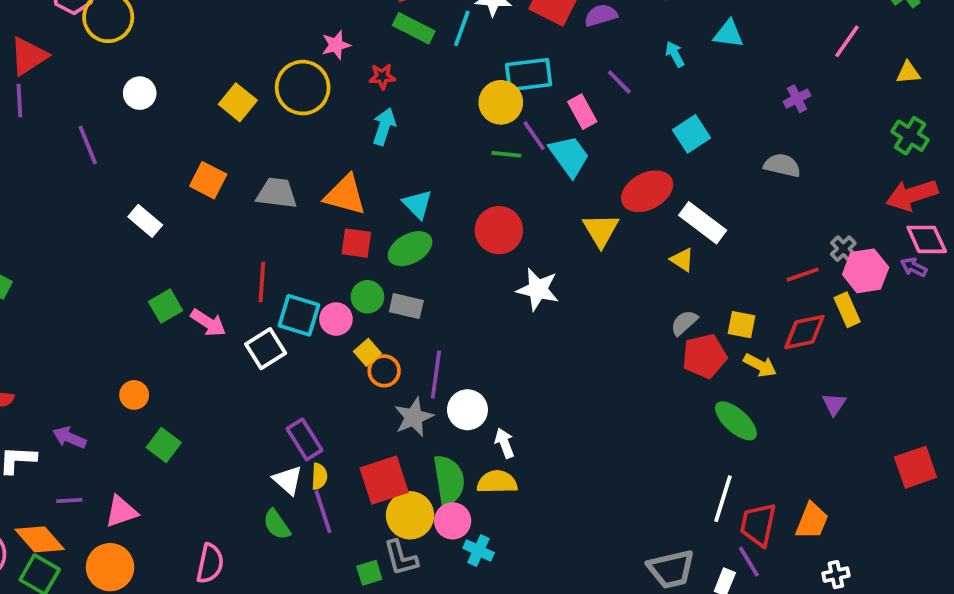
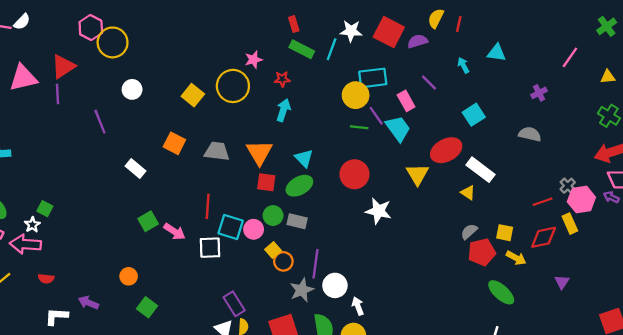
orange triangle: (345, 195) -> (259, 152), turned 44
white square: (266, 349) -> (210, 248), turned 30

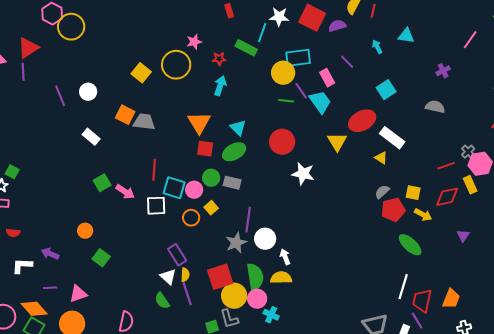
green rectangle: (302, 49) -> (246, 48), moved
white circle: (132, 89) -> (88, 92), moved
gray trapezoid: (217, 151) -> (144, 122), moved
orange circle: (283, 261) -> (191, 218), moved

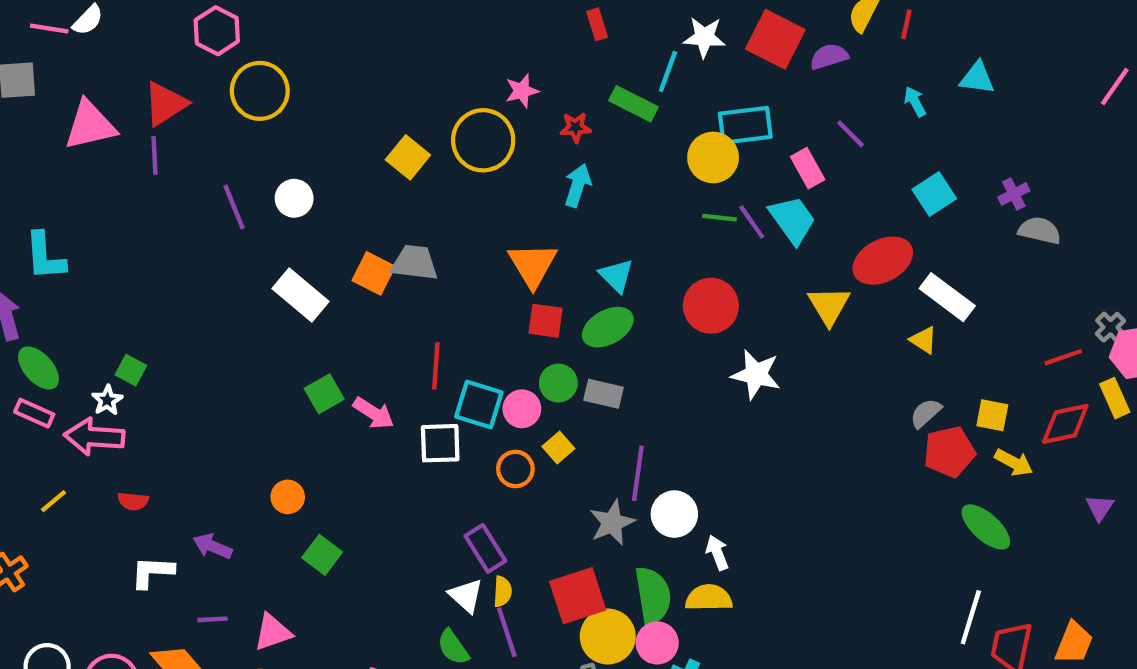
yellow circle: (71, 27) -> (260, 91), moved
purple cross: (443, 71) -> (1014, 194), moved
purple line: (301, 91) -> (752, 222), moved
orange square: (125, 115) -> (374, 273), moved
white rectangle: (91, 137) -> (301, 295), size x1.4

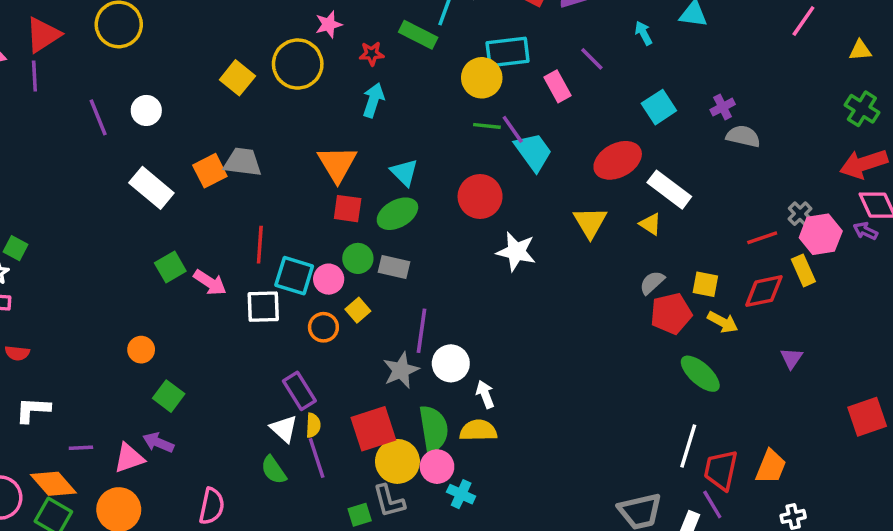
cyan trapezoid: (793, 220) -> (533, 152), moved
orange square: (374, 273) -> (210, 171), turned 36
yellow triangle: (829, 306) -> (590, 222), moved
purple arrow: (213, 546) -> (158, 443), moved

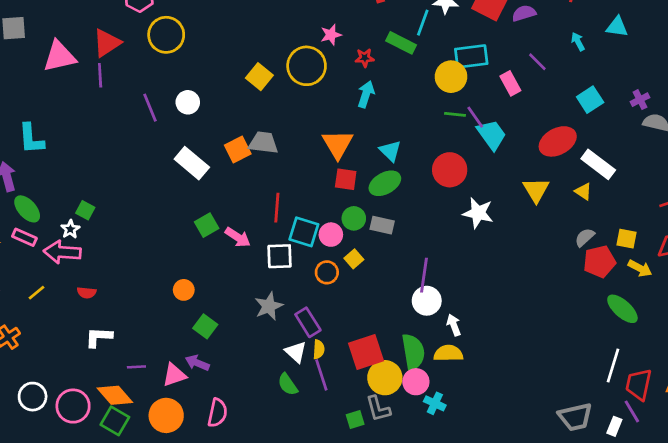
purple line: (422, 331) -> (424, 275), moved
gray star: (401, 370) -> (269, 306), moved
pink semicircle: (212, 506) -> (217, 413), moved

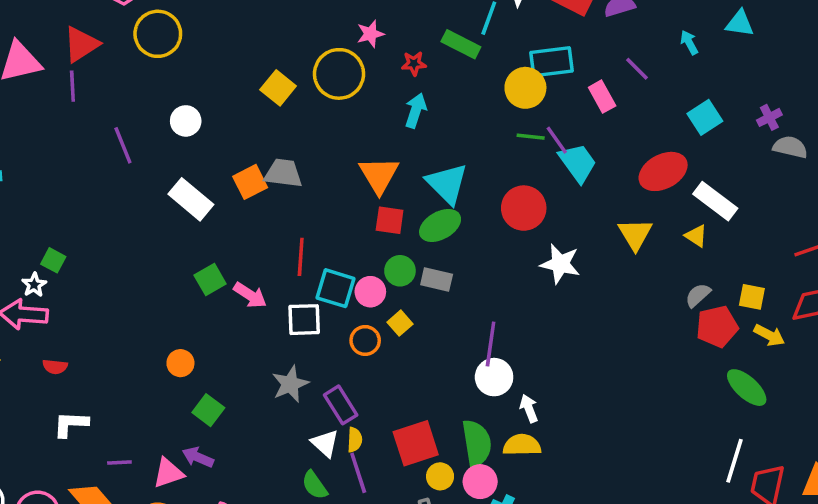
purple line: (150, 108) -> (123, 145), moved
cyan triangle: (390, 151) -> (447, 184), size x1.5
yellow circle: (385, 378) -> (440, 476), size x0.6

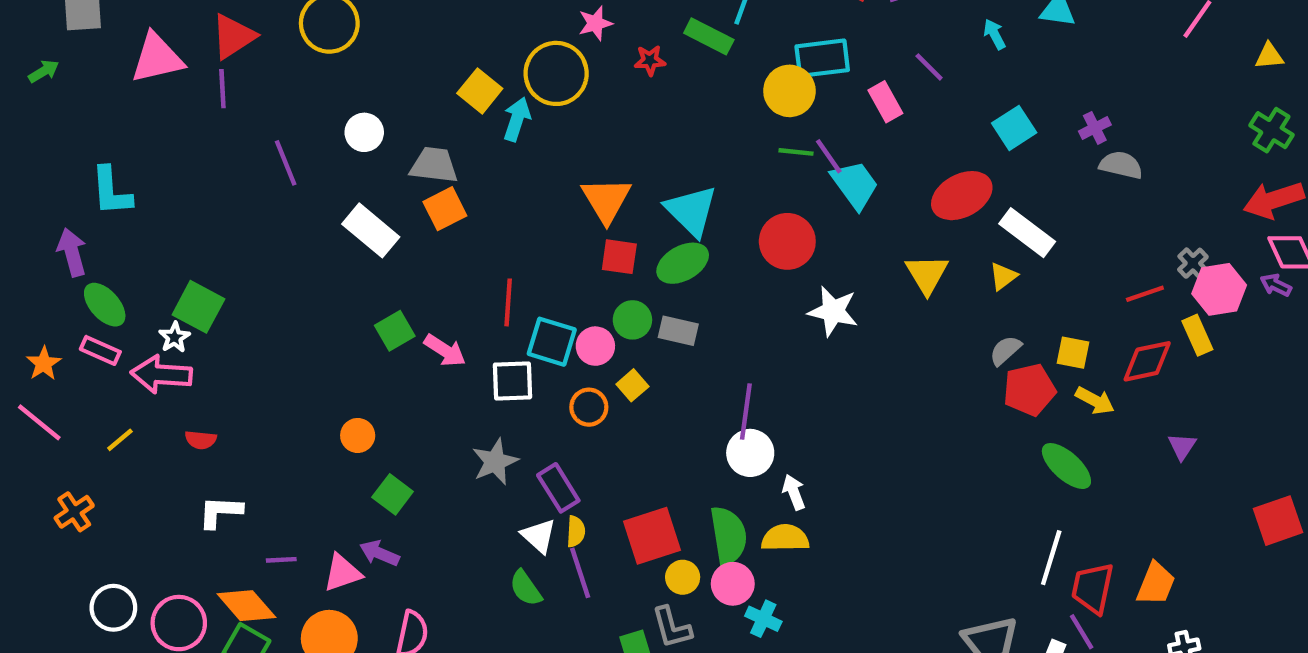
cyan arrow: (416, 110) -> (517, 119), moved
gray trapezoid: (283, 173) -> (434, 165), moved
yellow triangle: (696, 236) -> (1003, 276), turned 50
green square: (53, 260) -> (198, 307), size x1.6

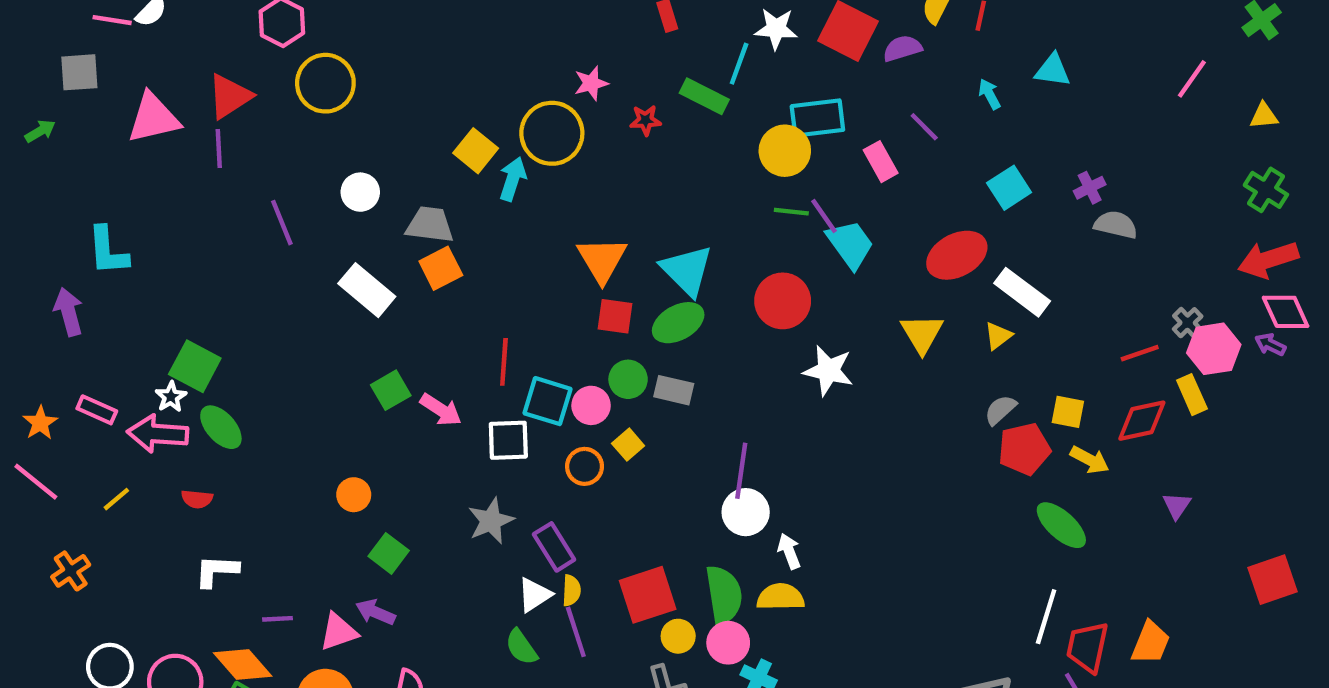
green ellipse: (105, 305) -> (221, 427), moved
white triangle: (539, 536) -> (534, 595), turned 45

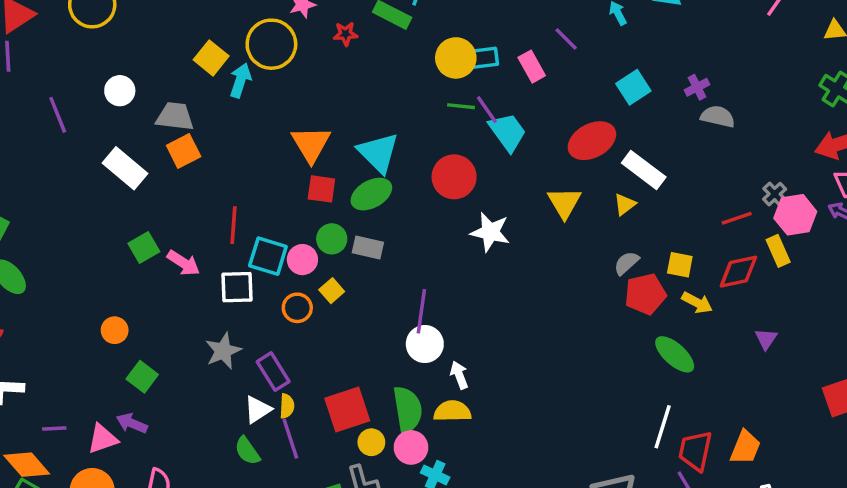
cyan rectangle: (817, 118) -> (483, 58), moved, size x0.7

